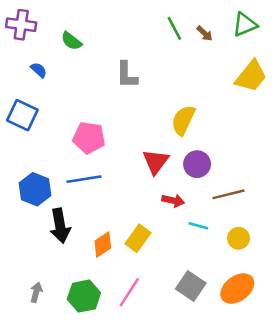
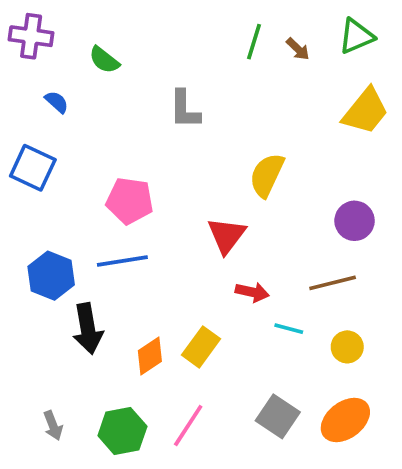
green line: (174, 28) -> (254, 42), turned 45
purple circle: (197, 164) -> (355, 221), moved
gray arrow: (36, 292) -> (53, 425), turned 144

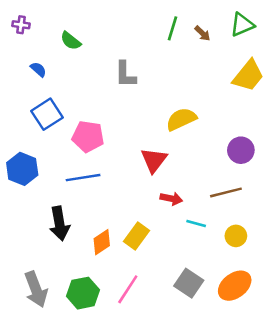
purple cross: (31, 36) -> (21, 25), size x0.6
blue square: (33, 168) -> (47, 114), moved, turned 32
yellow semicircle: (267, 175) -> (181, 119), turned 40
blue hexagon: (51, 276) -> (22, 169), moved
gray arrow: (53, 425) -> (36, 289), size x1.8

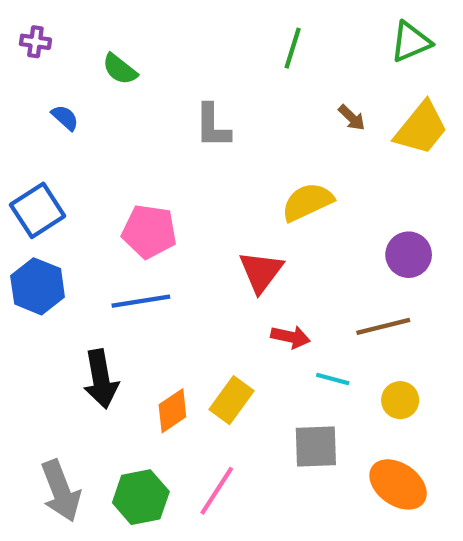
brown arrow: (202, 33) -> (352, 118), moved
blue square: (47, 114) -> (38, 210), moved
gray square: (189, 283) -> (316, 447), moved, turned -36
orange ellipse: (235, 286) -> (398, 484), turned 72

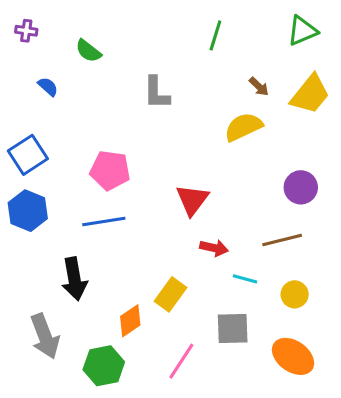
yellow semicircle: (307, 202) -> (243, 127), moved
orange diamond: (172, 411) -> (130, 321), moved
gray arrow: (61, 491) -> (45, 336), moved
pink line: (217, 491) -> (181, 361), moved

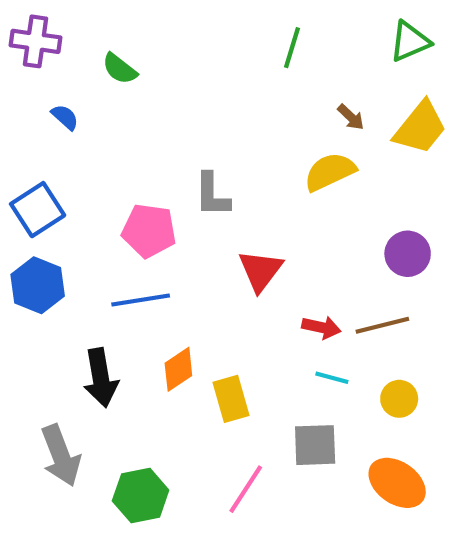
purple cross: (26, 31) -> (35, 41), size x1.6
gray L-shape: (157, 93) -> (212, 195), moved
red arrow: (214, 248) -> (321, 327), moved
yellow rectangle: (170, 294) -> (231, 399), turned -52
orange diamond: (130, 321) -> (178, 369), moved

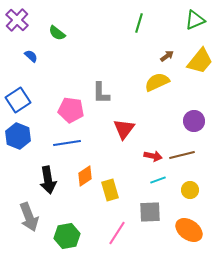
purple cross: (35, 41) -> (17, 20), turned 35
brown arrow: (351, 117) -> (167, 56), turned -80
cyan line: (332, 378) -> (158, 180), turned -35

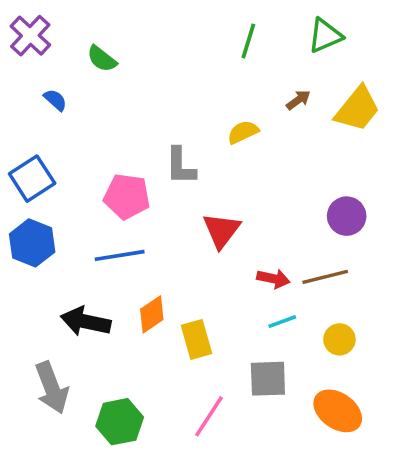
green triangle: (195, 20) -> (325, 36), moved
yellow semicircle: (157, 82) -> (243, 132), moved, size x0.7
black arrow: (48, 180) -> (86, 322), turned 112

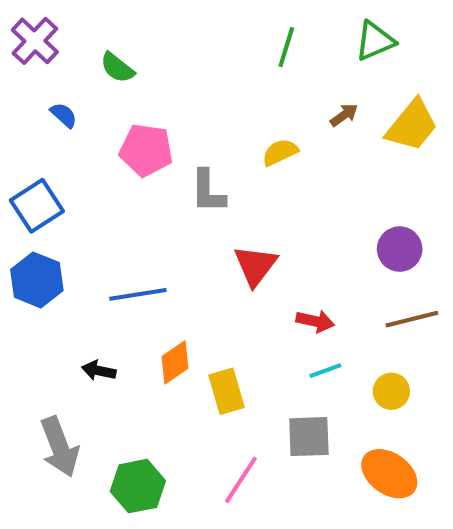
pink pentagon: (127, 196) -> (146, 150), moved
brown line: (325, 277) -> (412, 319), moved
black arrow: (86, 322) -> (99, 371), size x0.6

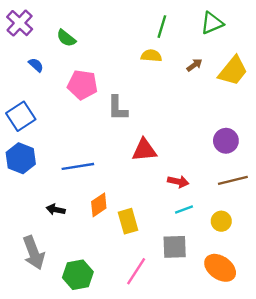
yellow semicircle: (280, 152) -> (151, 56), moved, turned 30
red triangle: (255, 266) -> (144, 150), turned 48

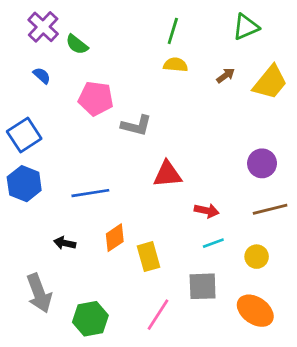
purple cross: (20, 23) -> (43, 27), moved
green line: (162, 27) -> (173, 31), moved
gray L-shape: (118, 108) -> (136, 126), turned -76

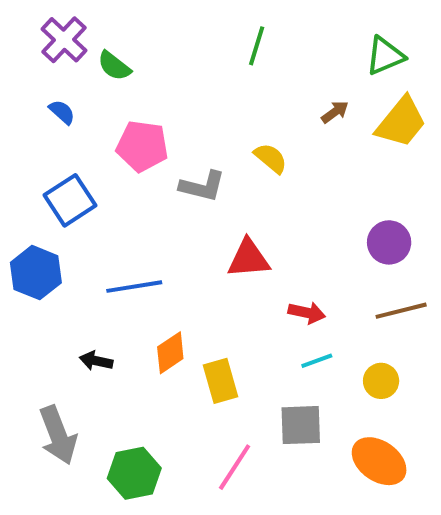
green triangle: (246, 27) -> (385, 56), moved
yellow semicircle: (176, 65) -> (271, 158), moved, turned 35
blue square: (24, 135) -> (70, 200), moved

